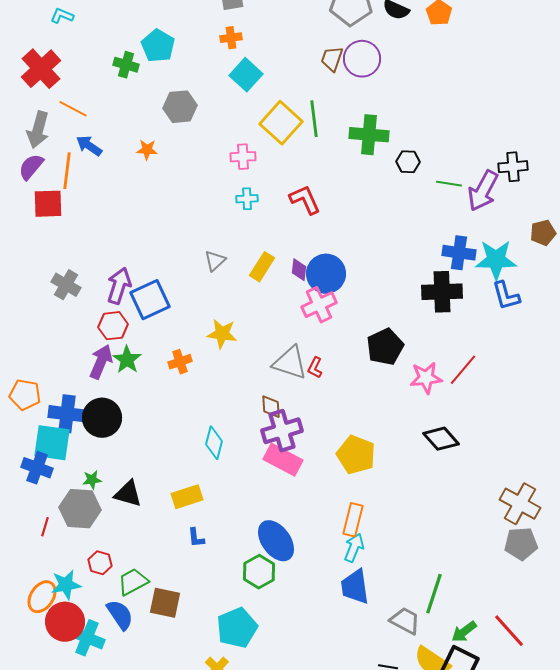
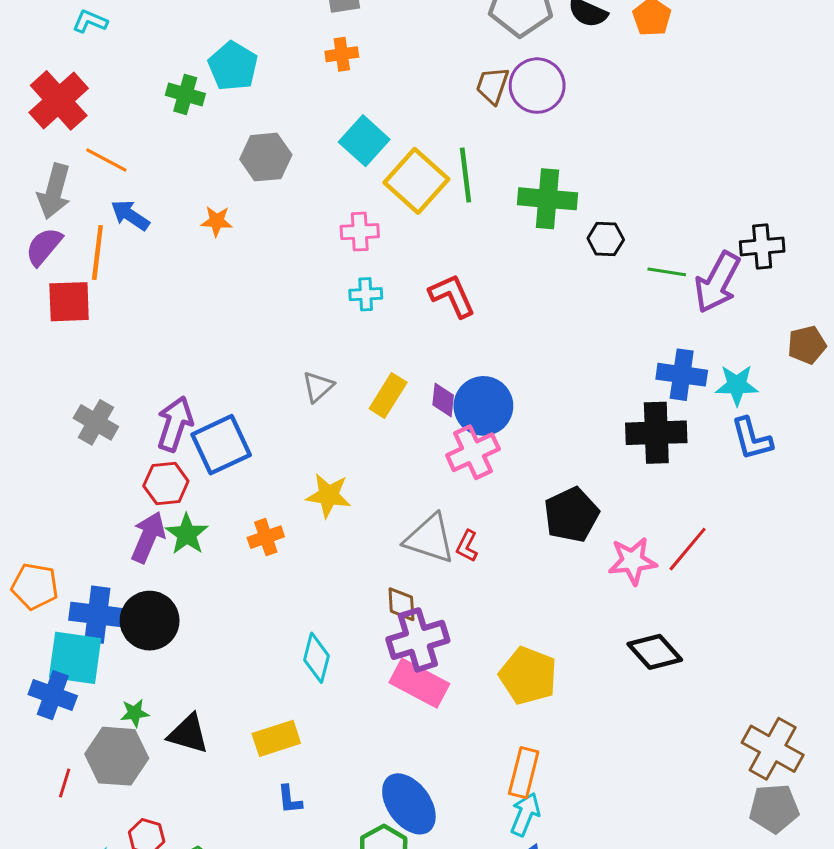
cyan square: (246, 75) -> (364, 141), moved
cyan star: (496, 260) -> (737, 385), size x0.7

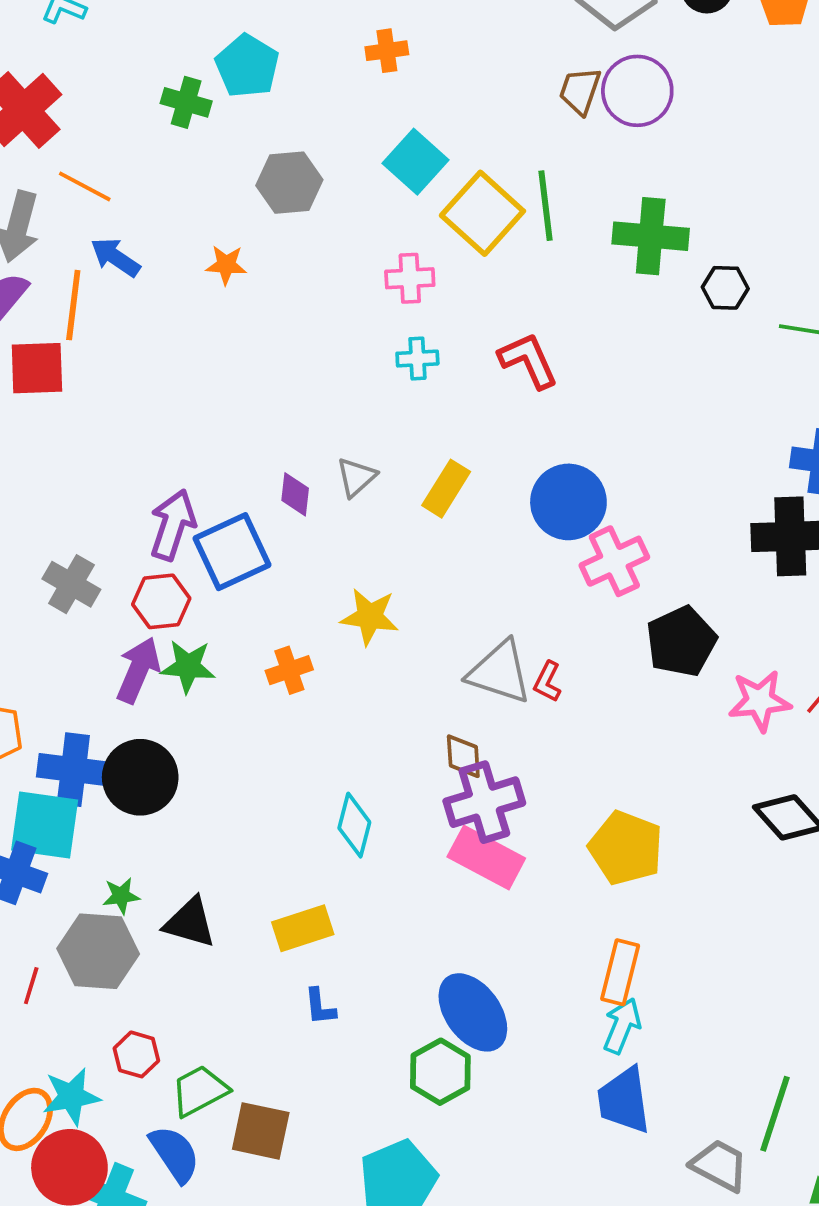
purple diamond: (443, 400) -> (295, 494), moved
gray cross: (96, 422) -> (71, 584), moved
pink cross: (473, 452) -> (614, 561), moved
green star: (187, 534) -> (188, 666), turned -30

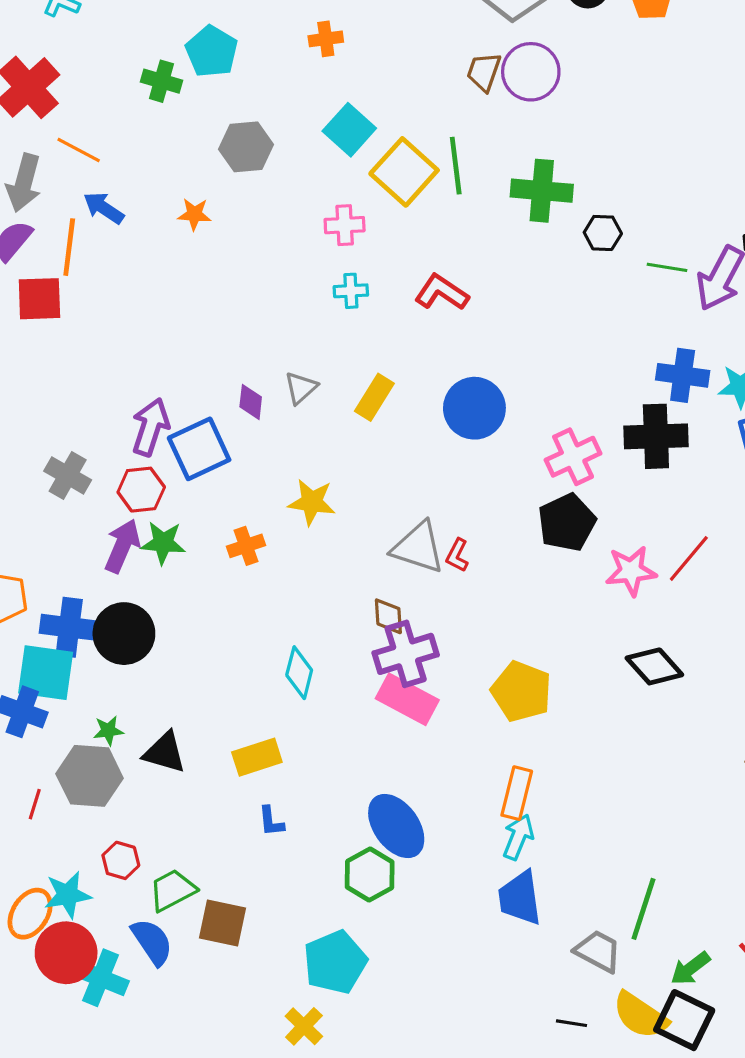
red L-shape: (528, 360) -> (442, 292), turned -32
pink cross: (614, 561) -> (573, 457), moved

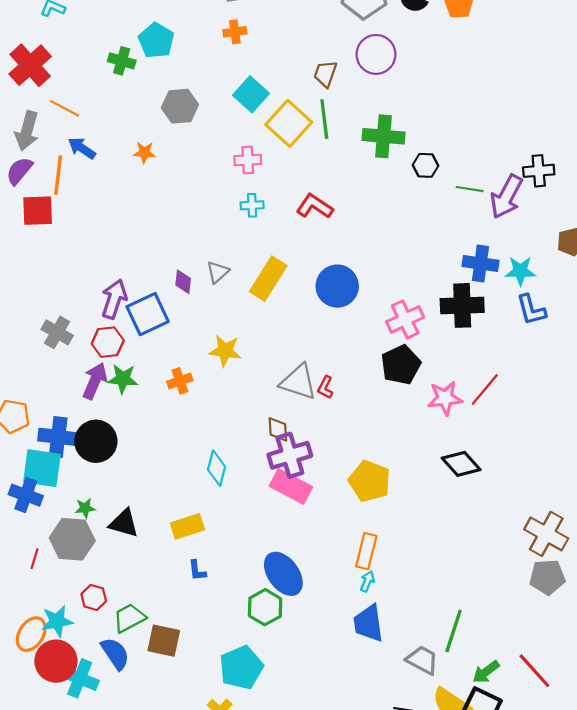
brown trapezoid: (484, 72) -> (325, 74), moved
yellow rectangle: (374, 397) -> (268, 279), size x1.4
cyan arrow: (518, 837) -> (367, 581), size x0.7

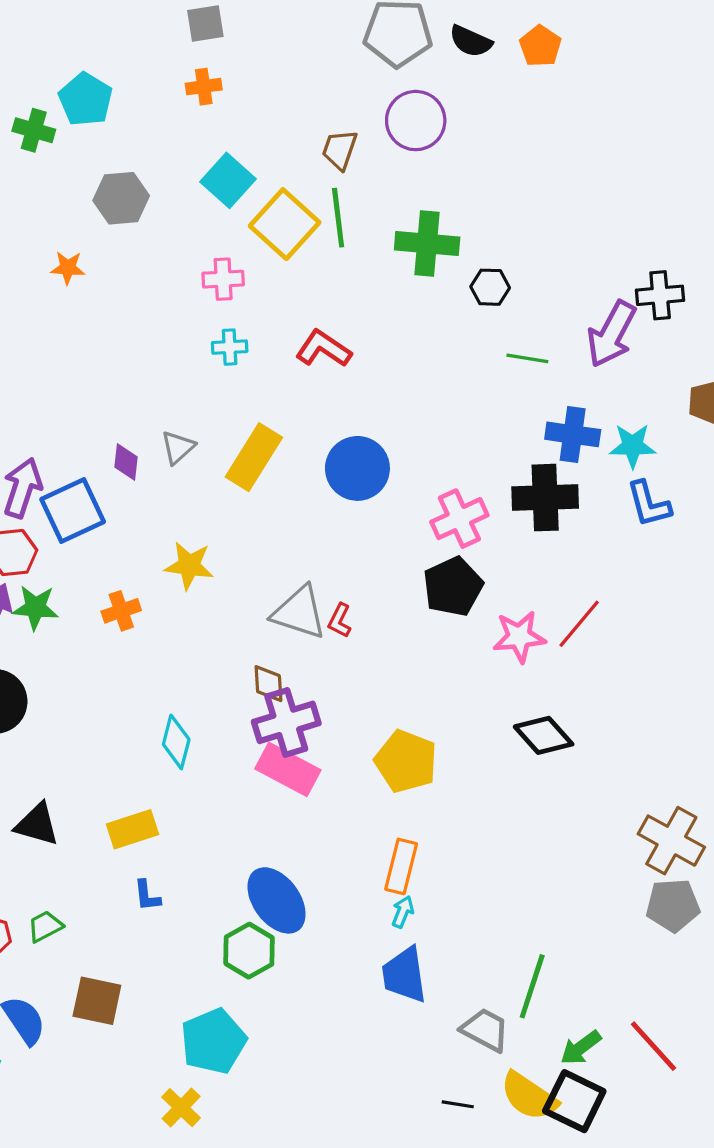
green line: (470, 189) -> (527, 358), moved
green trapezoid: (129, 618) -> (45, 926), moved, size x0.7

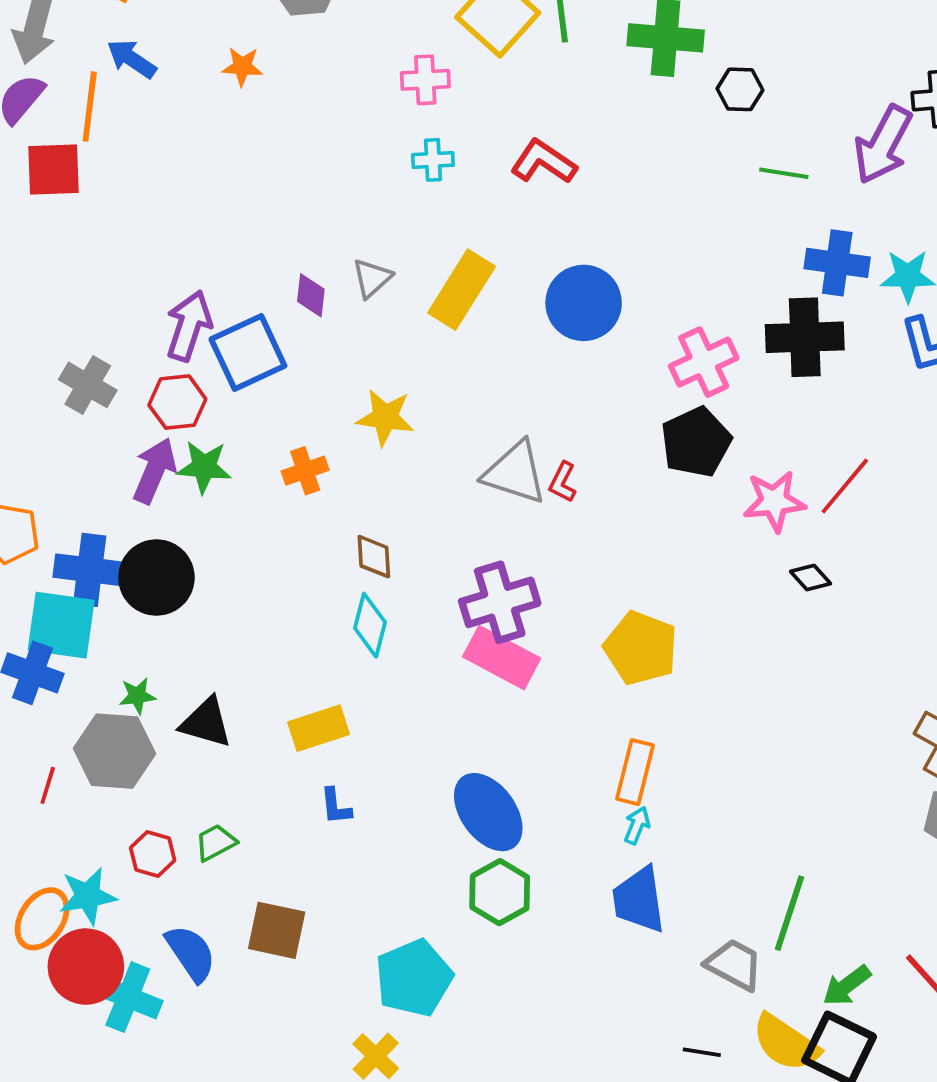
brown diamond: (268, 684) -> (374, 557), moved
black diamond: (544, 735) -> (811, 578), moved, size x0.6
green hexagon: (249, 951) -> (500, 892), moved

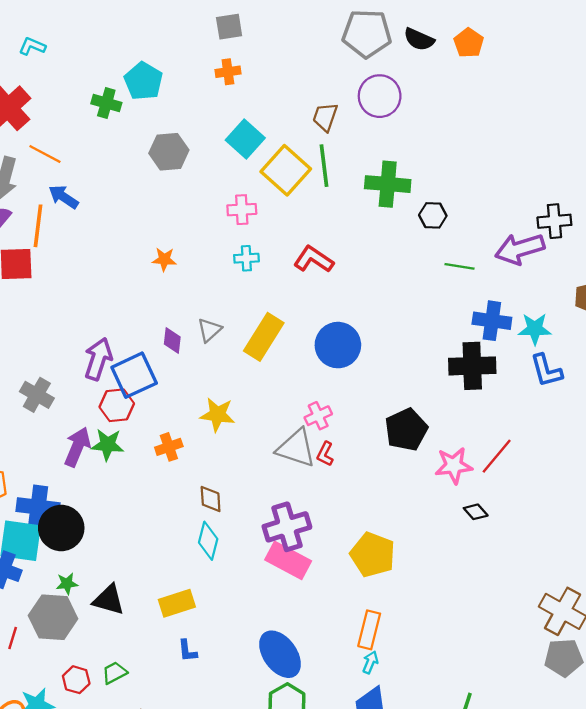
orange star: (242, 66) -> (164, 259), moved
purple arrow: (883, 145) -> (520, 249), turned 45
pink cross: (704, 362) -> (318, 416), moved, size x0.7
red hexagon: (177, 402) -> (117, 405), moved
black circle: (156, 578) -> (61, 528), moved

